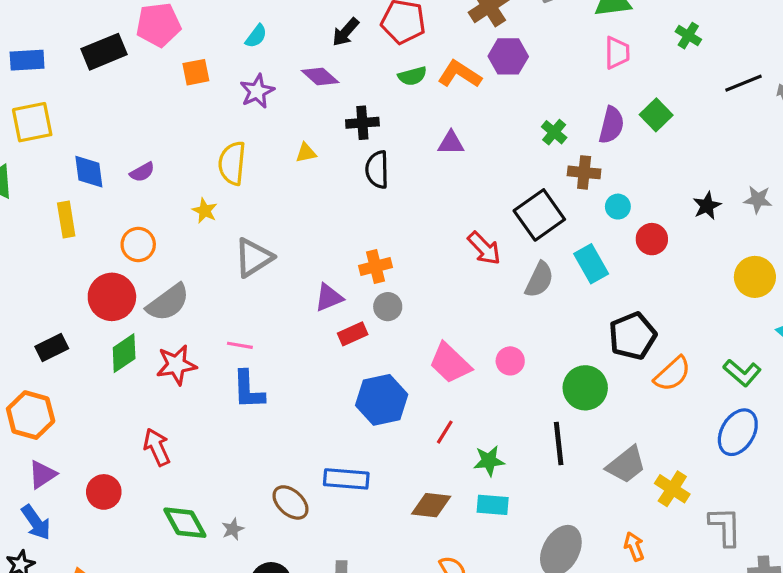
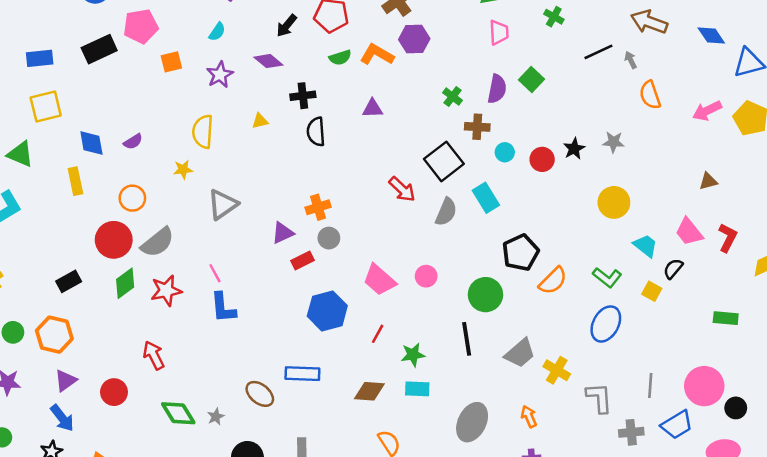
yellow star: (205, 211) -> (183, 170), turned -30
red circle: (652, 239) -> (542, 159), moved
pink line: (240, 345) -> (215, 273), turned 54

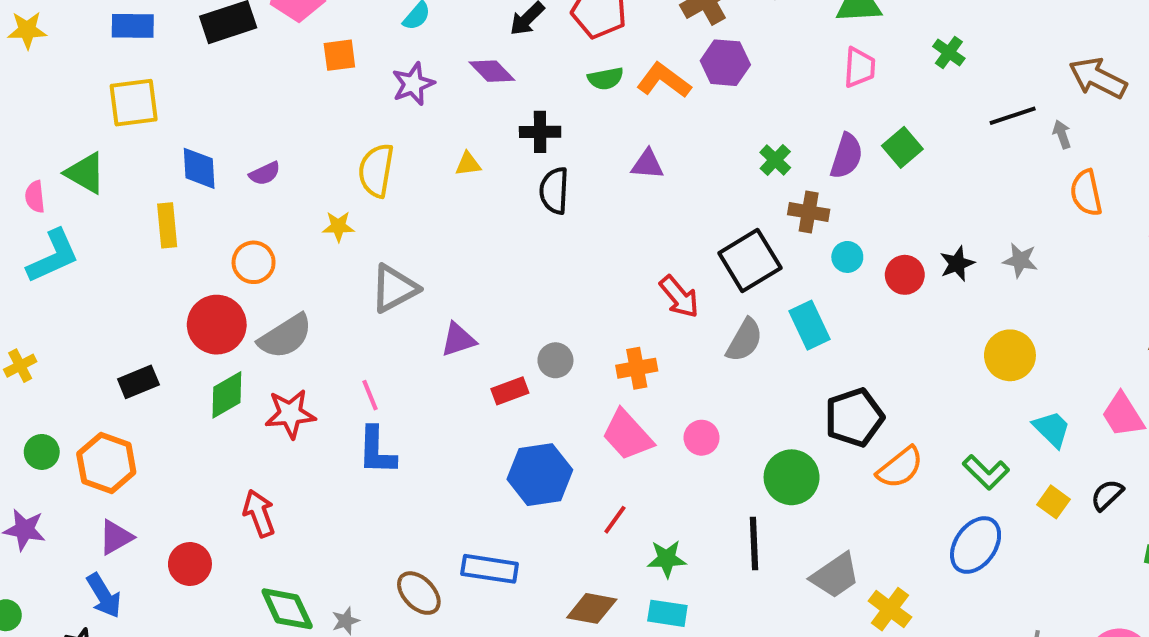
orange cross: (318, 207) -> (637, 368), moved
purple triangle: (283, 233) -> (458, 340), moved
black semicircle: (673, 269) -> (1107, 495), moved

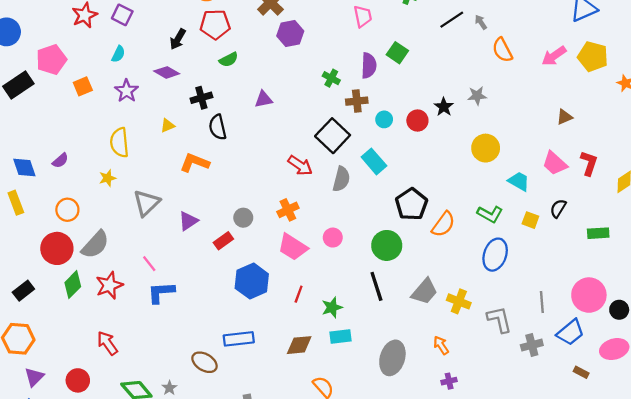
orange L-shape: (664, 80) -> (195, 163), moved
blue L-shape: (377, 451) -> (161, 292), turned 100

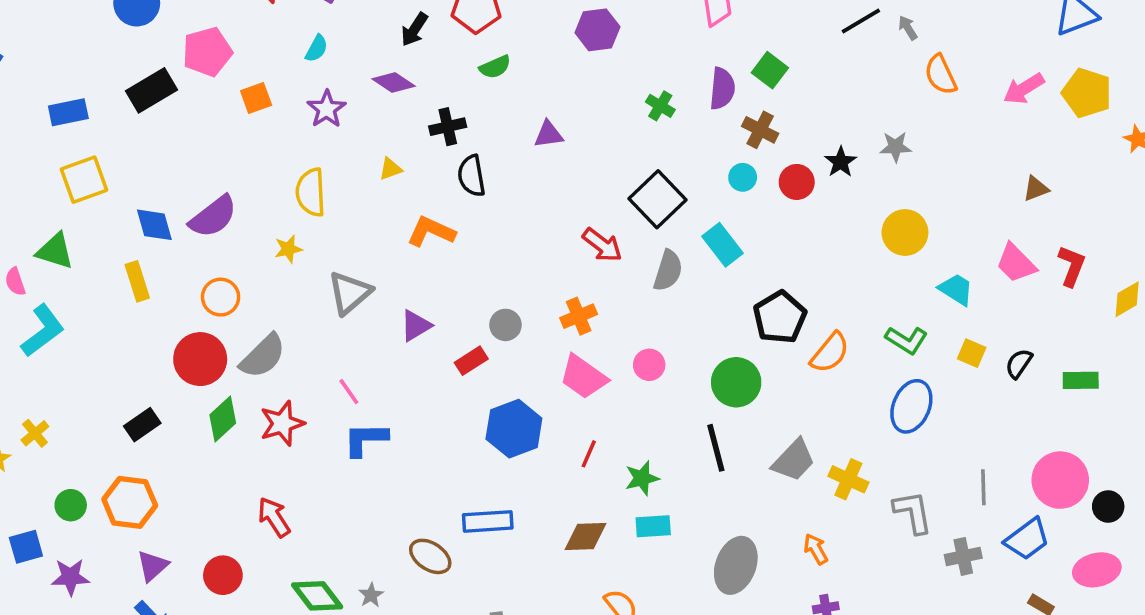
brown cross: (357, 101) -> (760, 130), moved, turned 30
purple semicircle: (60, 161) -> (213, 217), size x1.8
black semicircle: (558, 208) -> (1019, 364), moved

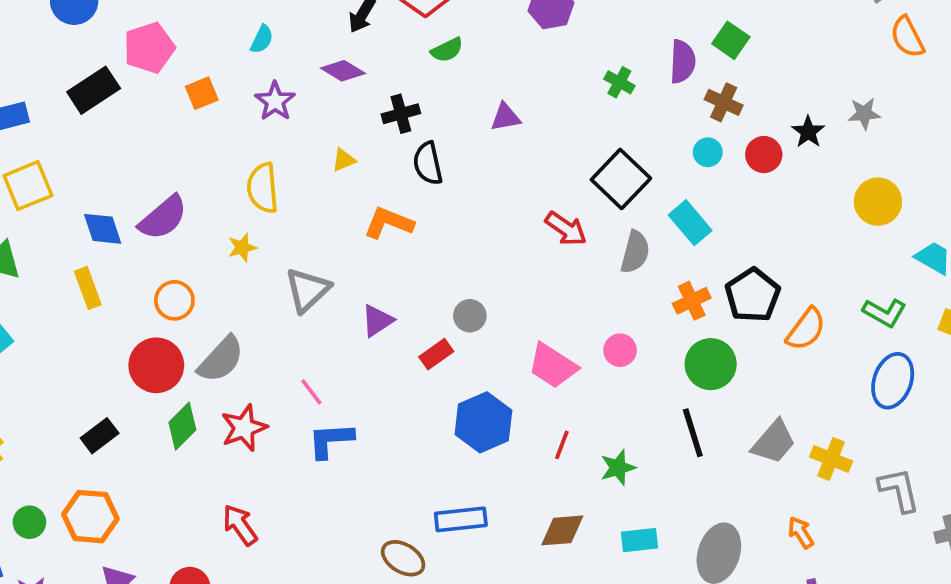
orange cross: (579, 316) -> (692, 301), moved
cyan rectangle: (653, 526) -> (640, 540), moved

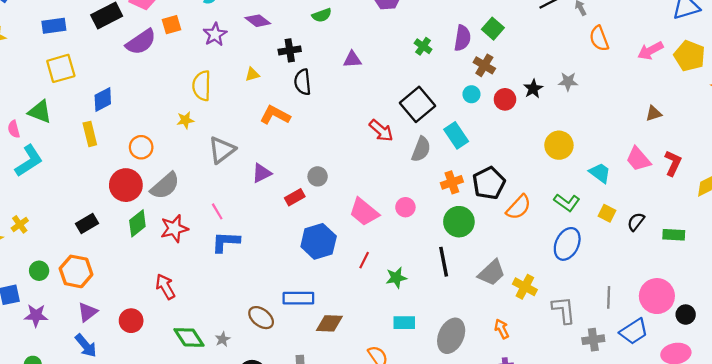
yellow circle: (878, 202) -> (559, 145), moved
purple semicircle: (163, 218) -> (141, 42), moved
blue diamond: (103, 229) -> (103, 99), turned 75
brown diamond: (562, 530) -> (329, 323), moved

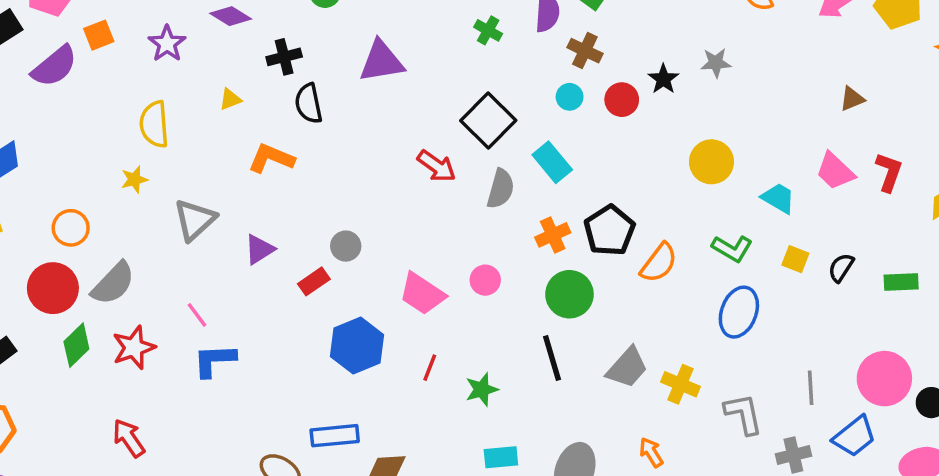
purple triangle: (352, 59) -> (381, 61), size x1.6

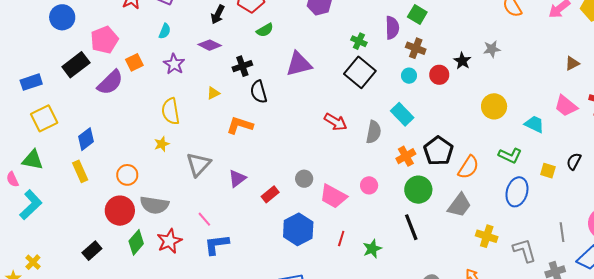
black square: (488, 121) -> (360, 72), moved
gray circle: (346, 246) -> (304, 179), moved
yellow square: (795, 259) -> (548, 171), moved
gray semicircle: (113, 283) -> (154, 205), turned 60
gray trapezoid: (627, 368) -> (459, 205), moved

